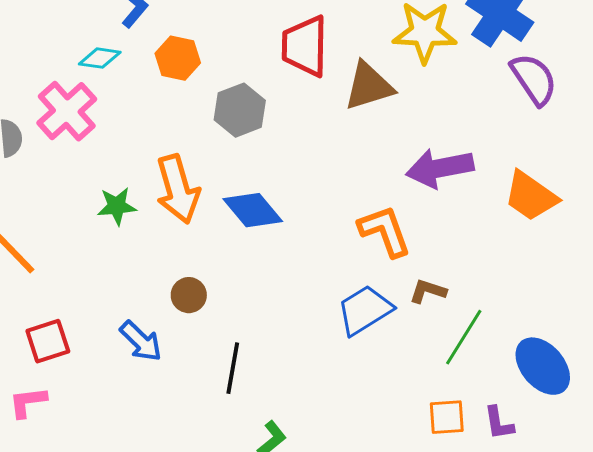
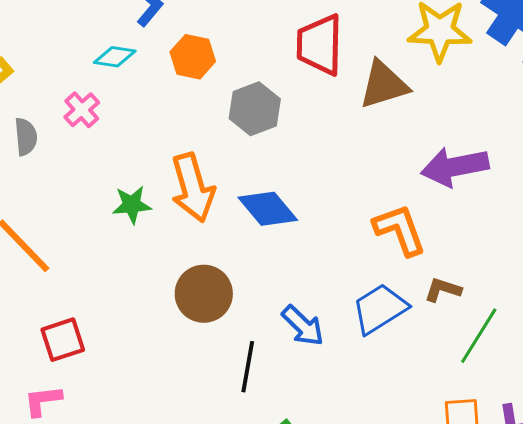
pink cross: (67, 111) -> (82, 110), size x0.6
brown circle: (189, 295) -> (204, 294), size x1.6
blue arrow: (141, 341) -> (303, 326), moved

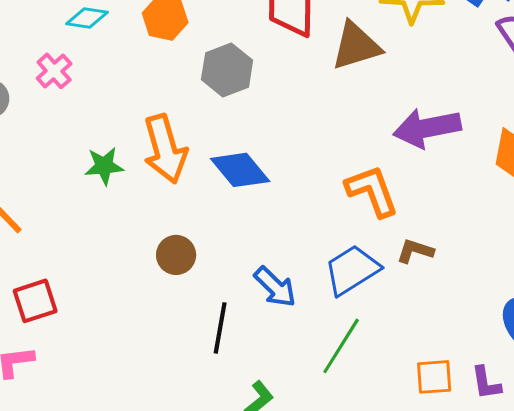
brown circle: (204, 294) -> (176, 255), size x0.7
green line: (479, 336) -> (341, 346), moved

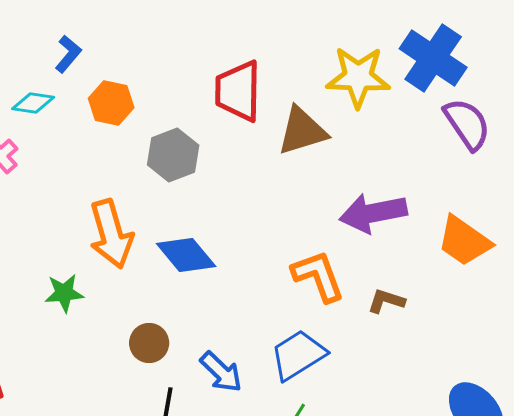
green star: (104, 166) -> (64, 293), moved
brown L-shape: (415, 251) -> (386, 301), moved
brown circle: (176, 255) -> (149, 343), moved

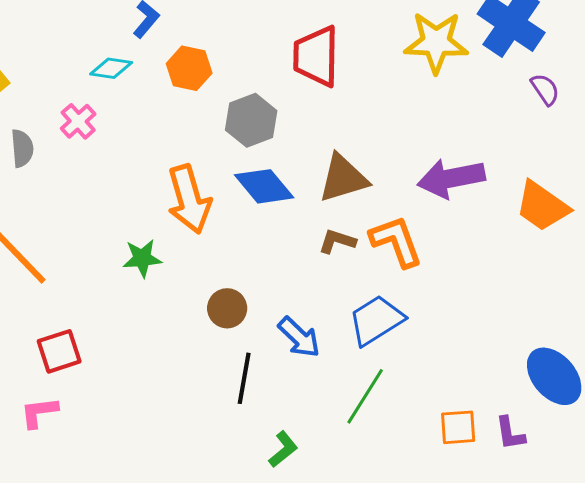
purple semicircle: (467, 124) -> (545, 89), size x0.6
brown triangle: (302, 131) -> (343, 178), moved
blue diamond: (186, 255) -> (264, 186), moved
brown L-shape: (386, 301) -> (337, 241), moved

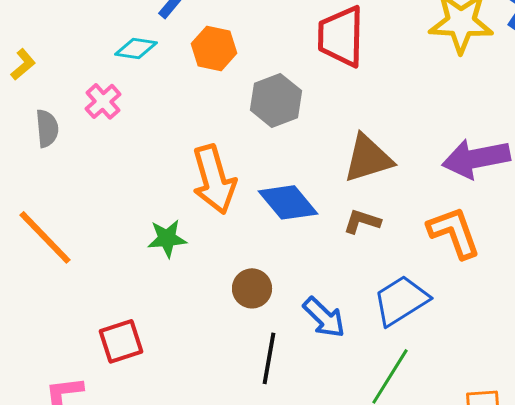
blue diamond: (264, 186) -> (288, 202), moved
orange L-shape: (396, 241) -> (454, 232), moved
red square: (59, 351) -> (121, 341), moved

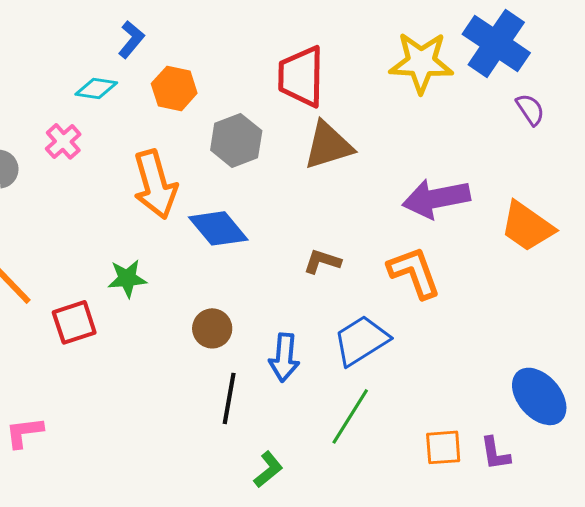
brown triangle: (368, 158) -> (328, 145), moved
orange arrow: (214, 179) -> (155, 184), moved
blue diamond: (288, 202) -> (218, 228), moved
blue arrow: (324, 317) -> (284, 357), turned 51
red square: (121, 341) -> (74, 322), moved

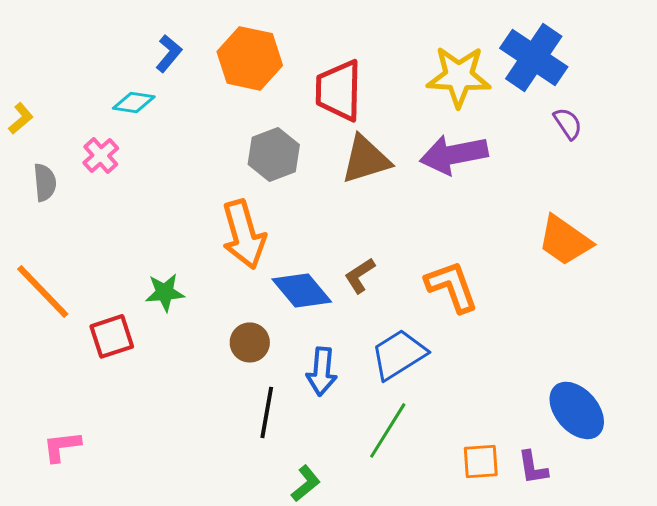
orange hexagon: (174, 88) -> (250, 58), moved, size x1.4
orange arrow: (155, 184) -> (244, 234), moved
purple arrow: (436, 198) -> (454, 154), moved
blue diamond: (218, 228) -> (302, 290), moved
brown L-shape: (322, 261) -> (360, 275), turned -51

